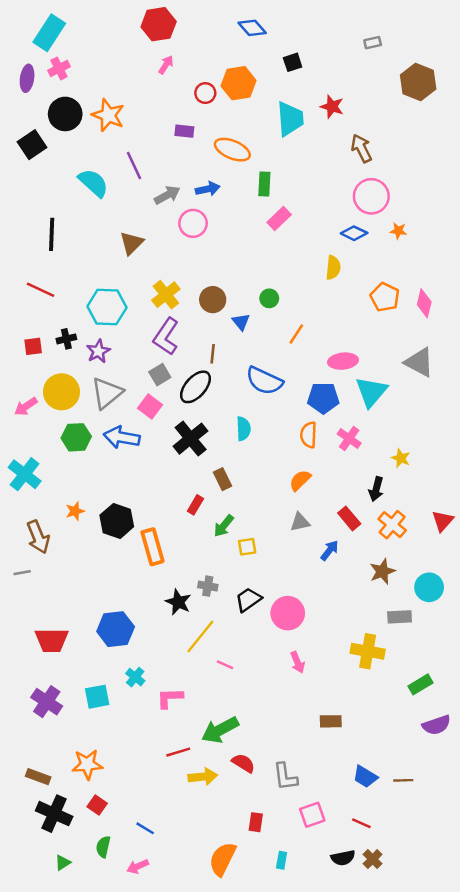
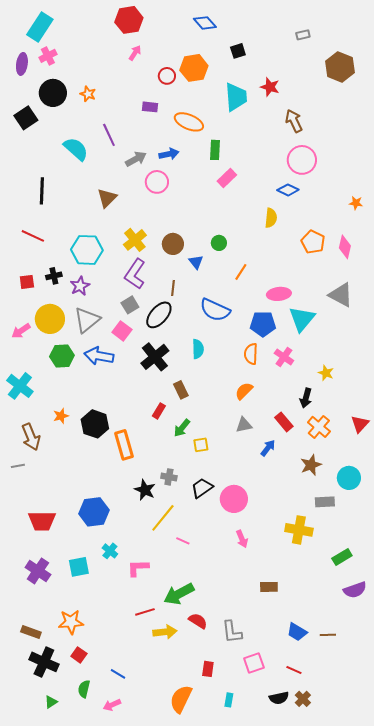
orange star: (108, 115) -> (88, 94), size x0.6
orange star: (398, 231) -> (356, 203), moved

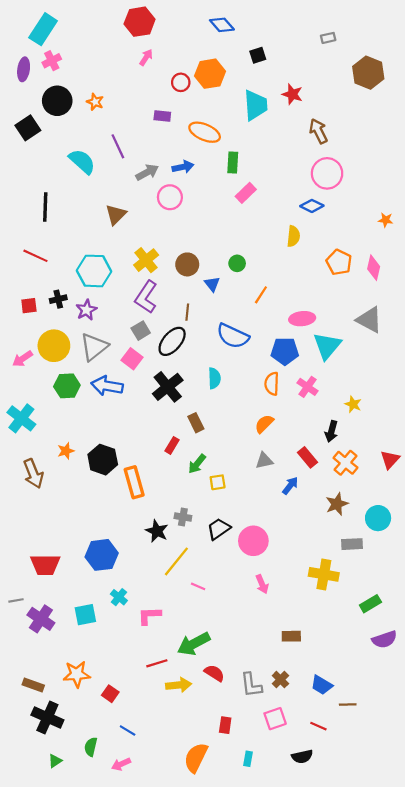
gray line: (18, 466) -> (16, 600), moved
brown line: (328, 635) -> (348, 705), moved
red square: (79, 655) -> (110, 694), moved
brown cross: (303, 699) -> (280, 680), moved

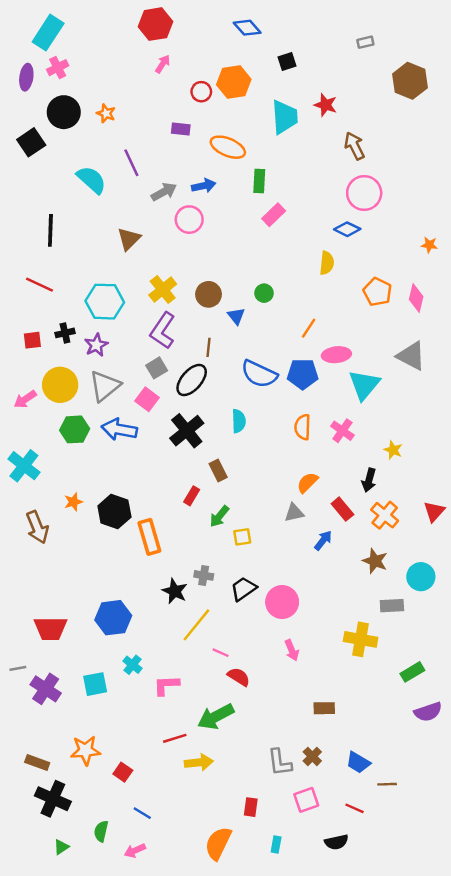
orange line: (261, 295) -> (309, 328), moved
blue pentagon: (285, 351) -> (303, 374), moved
orange semicircle: (264, 424) -> (307, 483), moved
brown star: (337, 504) -> (375, 561), turned -30
red semicircle: (214, 673) -> (239, 677), moved

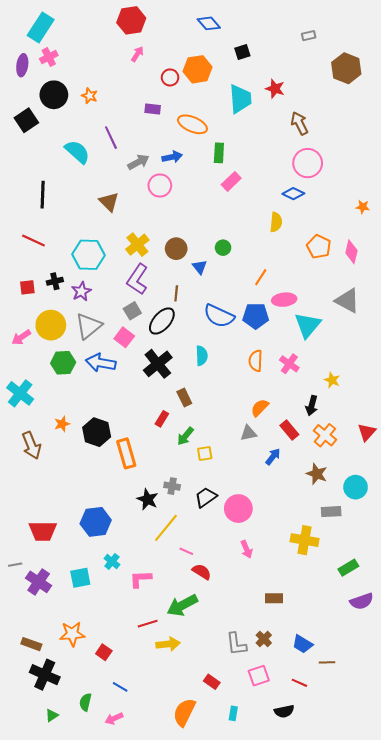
brown triangle: (129, 239) -> (109, 202), turned -30
red rectangle: (251, 807) -> (212, 682), turned -63

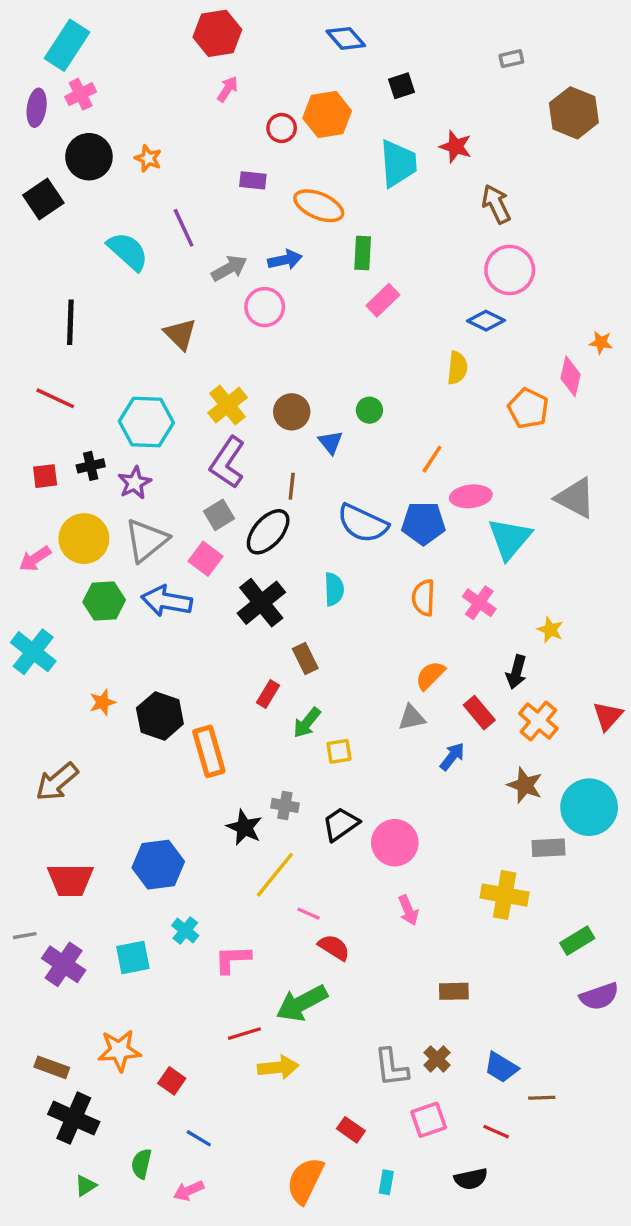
pink diamond: (351, 252) -> (570, 376), moved
brown arrow: (31, 445) -> (57, 782), moved, turned 72
cyan circle: (356, 487) -> (589, 807), size x1.4

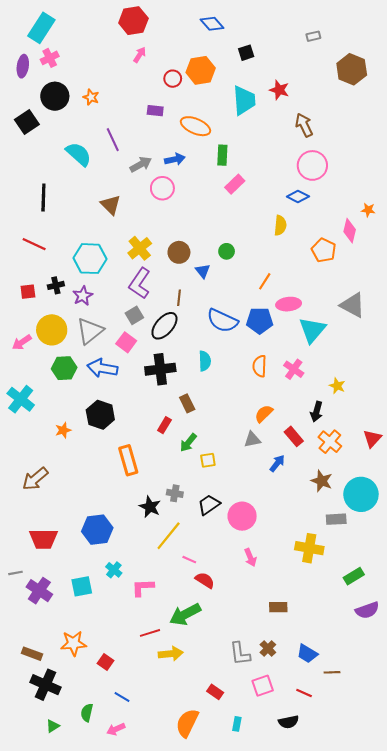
black cross: (261, 603) -> (160, 369), turned 32
black hexagon: (160, 716) -> (100, 415), moved

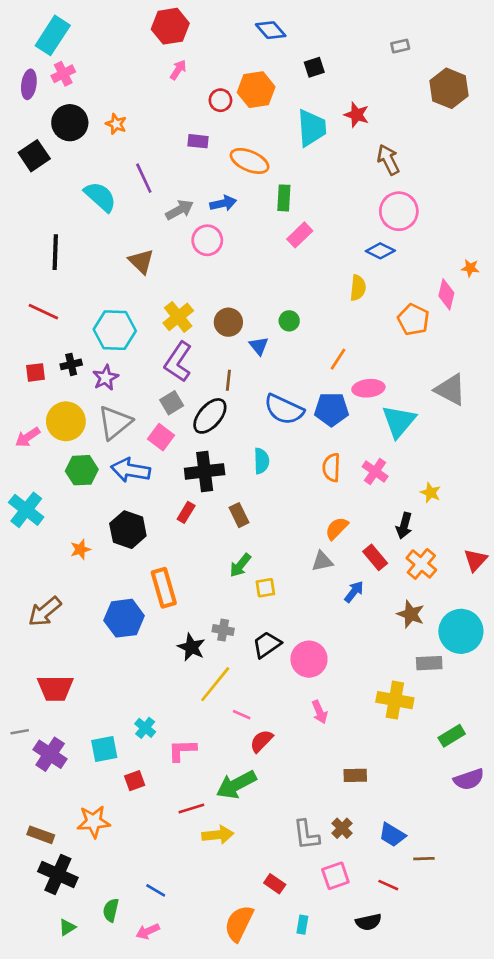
red rectangle: (164, 425) -> (186, 512), moved
blue hexagon: (97, 530) -> (124, 618), moved
red semicircle: (205, 580) -> (261, 741), turned -78
red square: (106, 662) -> (135, 781), moved, turned 35

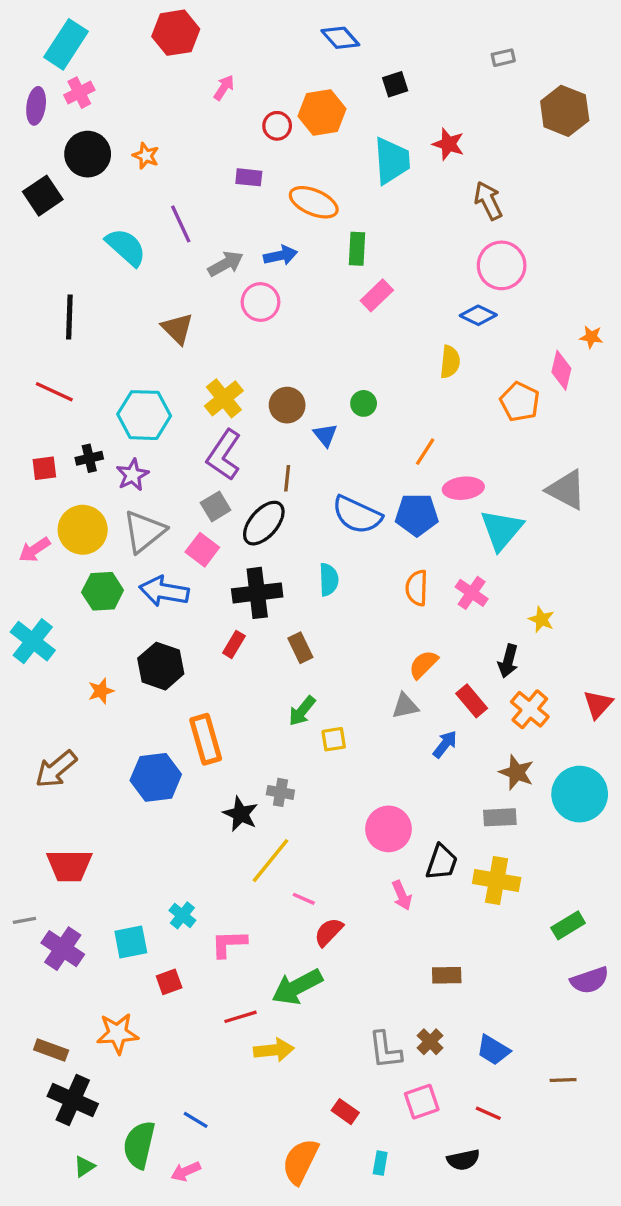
red hexagon: (170, 26) -> (176, 33), moved
black trapezoid: (267, 645) -> (442, 862), moved, turned 144
gray rectangle: (429, 663) -> (500, 817), moved
brown line: (424, 859) -> (563, 1080), moved
green semicircle: (111, 910) -> (139, 1145), size x1.6

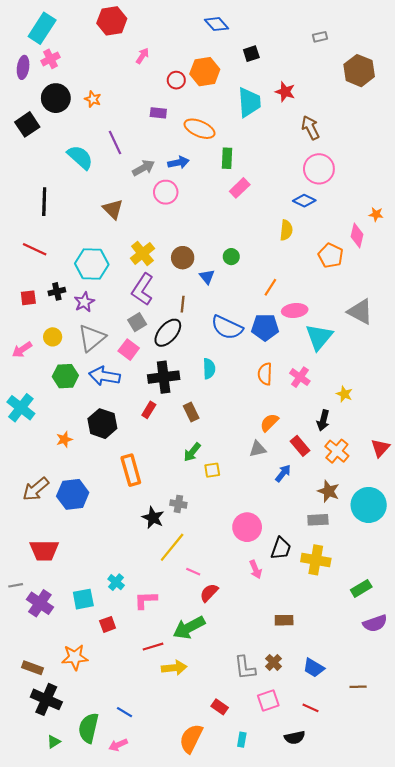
yellow circle: (83, 530) -> (53, 337), size x0.6
blue hexagon: (156, 777) -> (73, 494), moved

